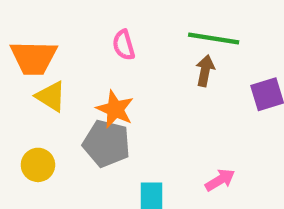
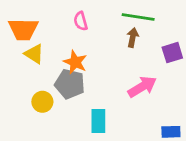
yellow circle: (38, 165) -> (42, 102), moved
pink arrow: (220, 180) -> (142, 87), moved, size x1.5

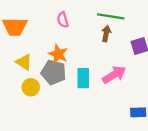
yellow triangle: (34, 54) -> (24, 62), moved
cyan rectangle: (98, 121) -> (83, 78), moved

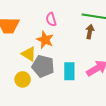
orange star: (58, 54) -> (45, 40), moved
yellow triangle: (24, 62) -> (29, 54), moved

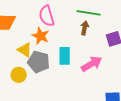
pink semicircle: (51, 19) -> (47, 16), size x1.5
cyan rectangle: (69, 71) -> (65, 56), moved

